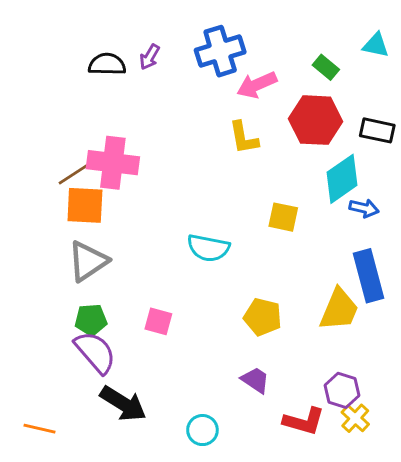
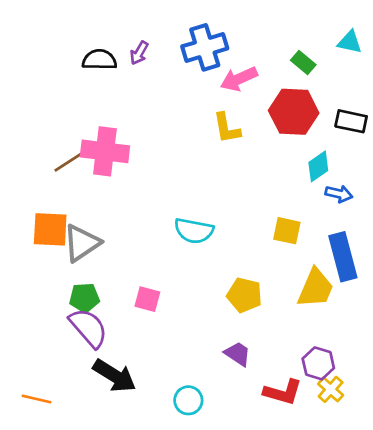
cyan diamond: (342, 179) -> (318, 166), size x0.7
orange square: (85, 205) -> (50, 229), moved
yellow square: (283, 217) -> (287, 231), moved

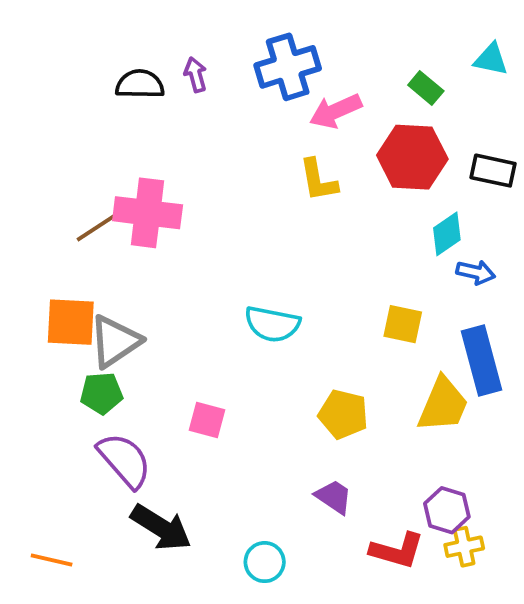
purple arrow: (139, 53) -> (196, 75), turned 135
green pentagon: (84, 298) -> (101, 393), moved
yellow cross: (331, 389) -> (464, 547), turned 36

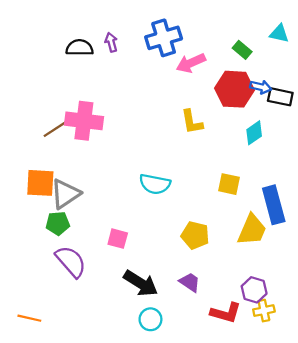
yellow L-shape: (318, 180) -> (192, 122), moved
blue arrow: (476, 272) -> (261, 87), moved
black arrow: (161, 527) -> (141, 283), moved

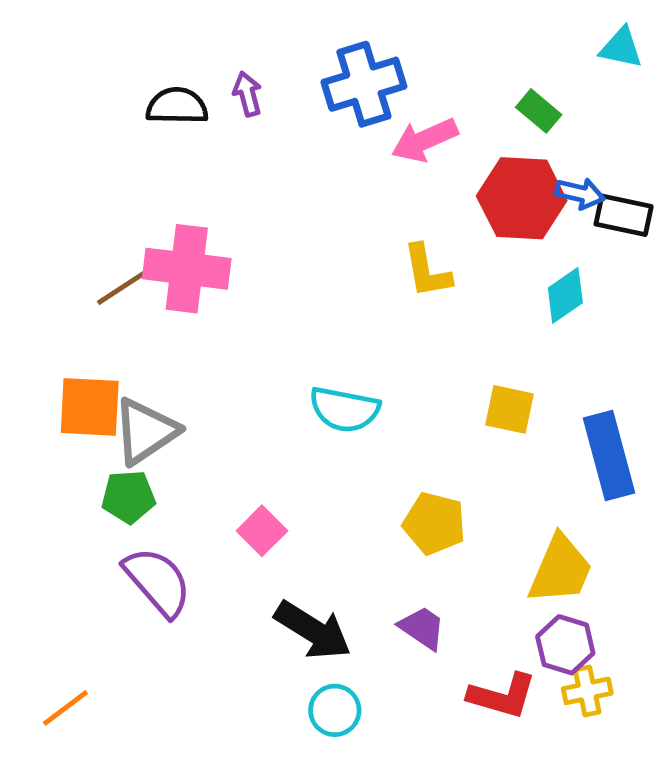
cyan triangle: (279, 34) -> (621, 48), moved
yellow trapezoid: (252, 230) -> (560, 570), moved
pink square: (118, 239) -> (262, 531), turned 30
orange line: (29, 318) -> (65, 708), turned -50

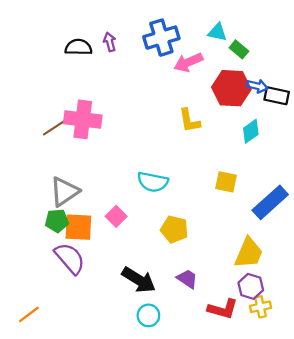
cyan triangle: (621, 48) -> (217, 32), moved
orange square: (90, 407) -> (78, 227), moved
blue rectangle: (609, 456) -> (270, 202), turned 63
yellow pentagon: (434, 523) -> (174, 229), moved
pink square: (262, 531) -> (116, 216), moved

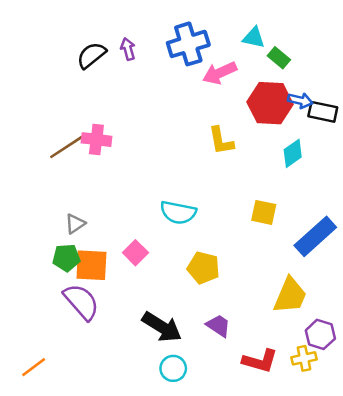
black semicircle: (78, 47) -> (91, 55), turned -40
pink cross: (83, 119) -> (96, 140), size x0.7
gray triangle: (64, 192) -> (75, 224), size x0.6
purple hexagon: (251, 286) -> (320, 334), moved

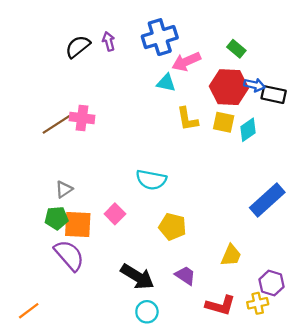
cyan triangle: (254, 38) -> (166, 83), moved
yellow square: (264, 212) -> (224, 122), moved
yellow trapezoid: (290, 295) -> (231, 255), moved, size x0.7

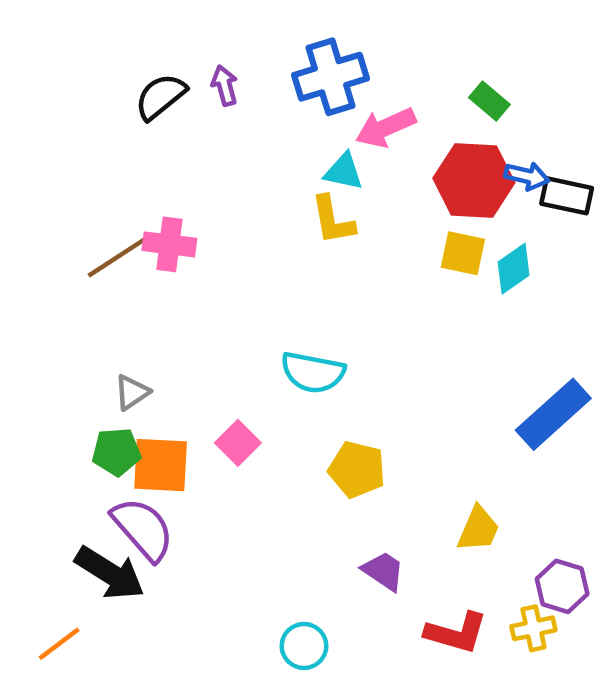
yellow L-shape: (187, 119) -> (333, 220), moved
black arrow: (137, 277) -> (110, 573), moved

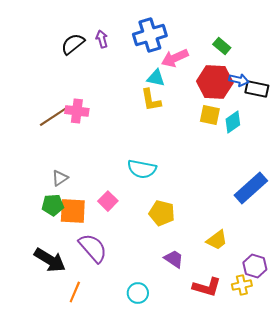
purple semicircle: (143, 529) -> (93, 248), moved
yellow trapezoid: (478, 529) -> (217, 240), turned 30
orange line: (59, 644) -> (75, 292), moved, turned -30

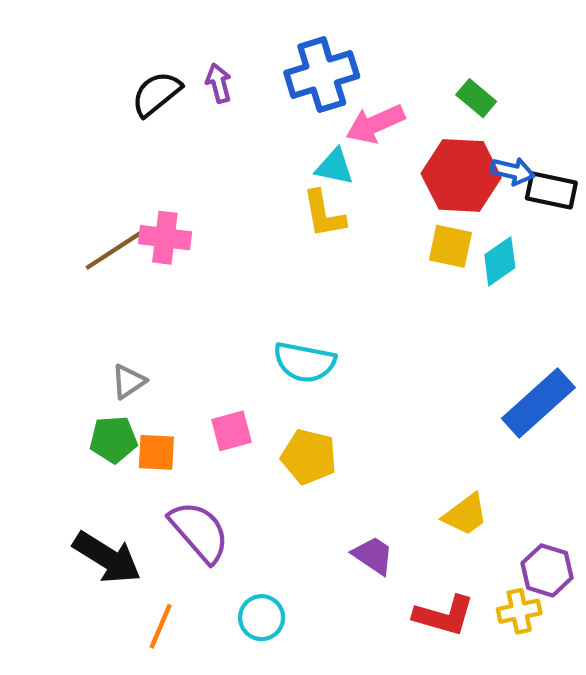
pink square: (108, 201) -> (231, 431), turned 30
orange square: (73, 211) -> (156, 452), size x0.7
yellow pentagon: (162, 213) -> (309, 457), moved
cyan circle: (138, 293) -> (262, 618), moved

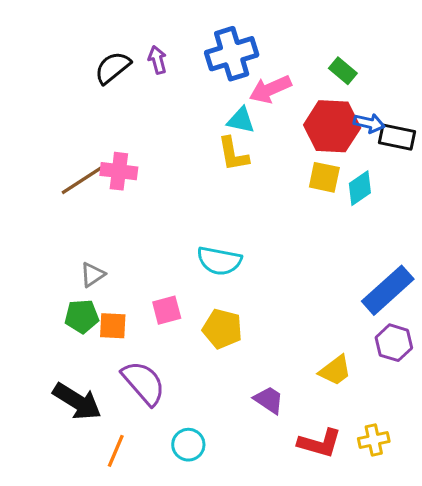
purple hexagon: (547, 570) -> (394, 343), moved

